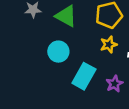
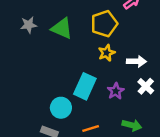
cyan circle: (58, 52) -> (61, 108), moved

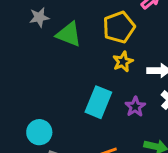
gray star: (29, 25) -> (39, 17), moved
cyan circle: (61, 108) -> (39, 132), moved

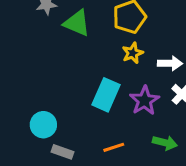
purple star: (135, 107) -> (144, 101), size x1.4

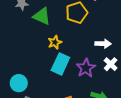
yellow star: (133, 53) -> (55, 42), moved

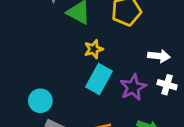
white cross: (111, 64) -> (167, 85), turned -32

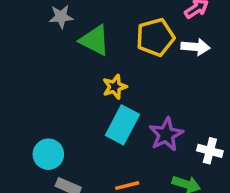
white arrow: (159, 56) -> (196, 47), moved
white cross: (167, 85) -> (210, 151), moved

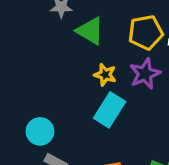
yellow star: (115, 87) -> (105, 75), turned 30
purple star: (166, 134) -> (145, 74), moved

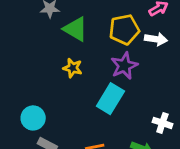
yellow star: (105, 75) -> (73, 68), moved
cyan rectangle: (110, 110) -> (110, 99), moved

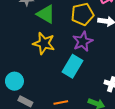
yellow star: (73, 68) -> (44, 43), size x1.5

